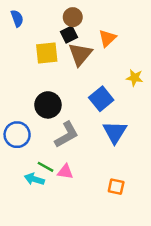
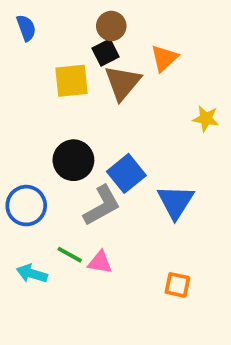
blue square: (101, 99) -> (126, 173), moved
cyan arrow: (34, 179) -> (32, 274), moved

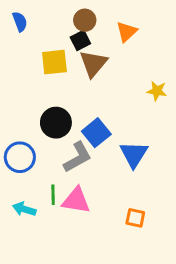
orange triangle: (164, 58) -> (127, 32), moved
green line: (70, 255) -> (53, 195), turned 60
pink triangle: (100, 262) -> (76, 201), size x1.5

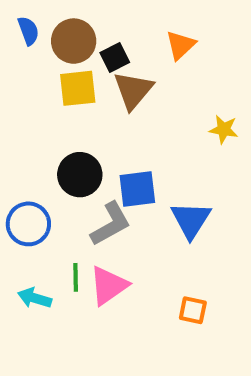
brown circle: (85, 20) -> (74, 41), moved, size x1.4
blue square: (96, 133) -> (137, 189), turned 32
pink triangle: (76, 201) -> (109, 286), turned -44

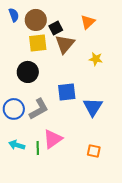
yellow star: (224, 129) -> (96, 59), moved
black circle: (80, 175) -> (28, 72), moved
gray L-shape: (111, 224) -> (39, 109), moved
green line: (76, 277) -> (38, 148), moved

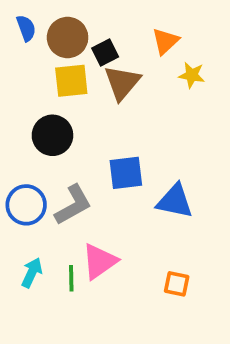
yellow star: (96, 59) -> (192, 75), moved
blue triangle: (93, 107) -> (175, 201), turned -50
cyan arrow: (17, 145) -> (32, 273), turned 98

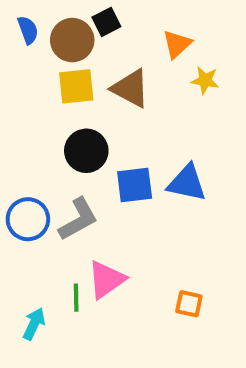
black square: (105, 53) -> (106, 22), moved
brown triangle: (122, 83) -> (131, 88), turned -42
black circle: (52, 135) -> (86, 151), moved
blue triangle: (175, 201) -> (187, 183), moved
cyan arrow: (32, 273) -> (34, 324), moved

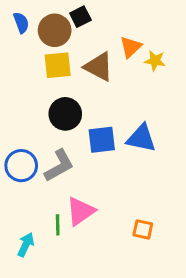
orange triangle: (177, 44) -> (131, 47), moved

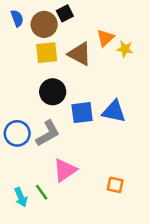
green line: (58, 225) -> (42, 192), moved, turned -35
cyan arrow: (26, 245) -> (21, 197), turned 132

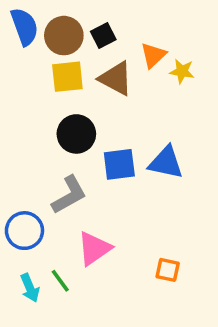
black square: (65, 13) -> (103, 36), moved
blue semicircle: (17, 18) -> (24, 27), size x1.5
blue circle: (17, 133) -> (24, 231), moved

